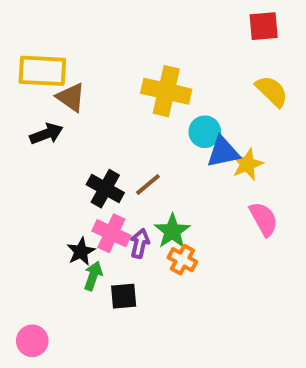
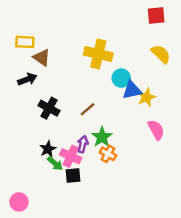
yellow rectangle: (42, 71) -> (25, 42), size x0.7
black cross: (105, 189) -> (49, 108), moved
pink cross: (111, 233) -> (71, 156), moved
green arrow: (93, 276) -> (55, 163), turned 112

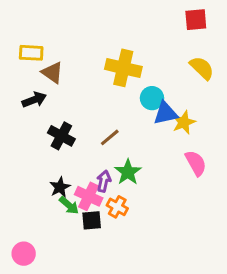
orange cross: (108, 154) -> (117, 207), moved

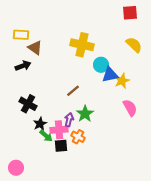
black cross: (61, 136) -> (28, 104), moved
pink cross: (89, 196) -> (59, 130), turned -30

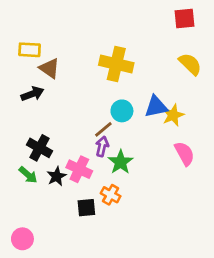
cyan circle: (101, 65) -> (122, 111), moved
purple arrow: (69, 120) -> (102, 146), moved
pink cross: (59, 130) -> (79, 169), moved, turned 30
green arrow: (46, 136) -> (28, 175), moved

